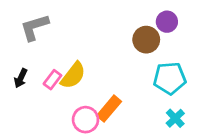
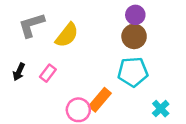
purple circle: (167, 22) -> (135, 15), moved
yellow semicircle: (73, 75) -> (67, 35), moved
cyan pentagon: (170, 78) -> (133, 72), moved

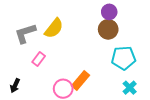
gray L-shape: (31, 25) -> (25, 33), moved
black arrow: (19, 72) -> (15, 86), moved
cyan pentagon: (133, 72) -> (124, 58), moved

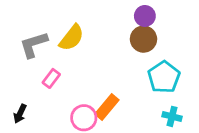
cyan pentagon: (124, 58) -> (164, 77), turned -30
cyan cross: (130, 88) -> (172, 116), turned -32

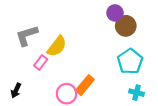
yellow semicircle: (72, 38) -> (57, 46), moved
brown circle: (143, 39) -> (126, 26), moved

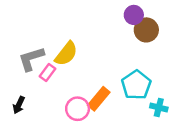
gray L-shape: (27, 36) -> (31, 59), moved
cyan pentagon: (130, 61) -> (136, 85), moved

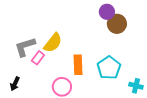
orange rectangle: (99, 99) -> (78, 65), moved, turned -42
cyan cross: (159, 107) -> (136, 86), moved

